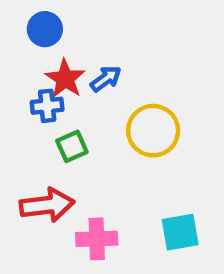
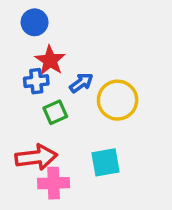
blue arrow: (106, 79) -> (81, 83), moved
cyan square: (180, 232) -> (105, 162), moved
pink cross: (97, 239) -> (54, 183), moved

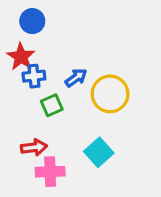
red star: (50, 60) -> (21, 57), moved
red arrow: (36, 157) -> (34, 147), size x0.7
cyan square: (105, 162) -> (99, 152), turned -32

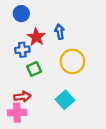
red star: (21, 57) -> (36, 37), moved
blue arrow: (76, 78) -> (60, 32), moved, turned -64
pink cross: (50, 172) -> (17, 113), moved

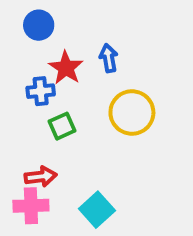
cyan square: (65, 100) -> (97, 210), moved

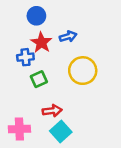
blue circle: (39, 25) -> (36, 16), moved
blue arrow: (109, 58) -> (68, 36), turned 84
red arrow: (41, 177) -> (52, 111), moved

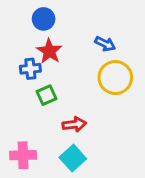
blue arrow: (68, 36) -> (105, 44), moved, turned 42
yellow circle: (83, 71) -> (115, 78), moved
red arrow: (52, 111) -> (74, 124), moved

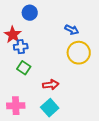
red star: (49, 51) -> (13, 35), moved
green square: (46, 95) -> (24, 68), moved, turned -32

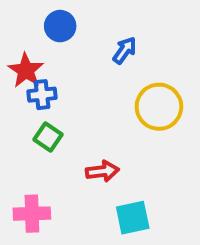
blue arrow: (72, 30) -> (125, 50), moved, turned -80
cyan square: (50, 108) -> (133, 218), moved, turned 30

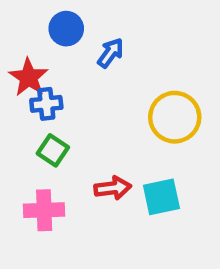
blue arrow: (125, 50) -> (111, 53), moved
pink cross: (32, 214) -> (44, 210), moved
cyan square: (133, 218) -> (161, 197), moved

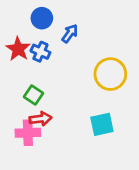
blue cross: (46, 104) -> (40, 52), moved, turned 30
red arrow: (113, 188) -> (40, 119), moved

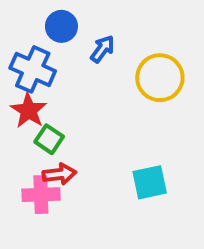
red star: (18, 49) -> (29, 110), moved
blue cross: (40, 52) -> (33, 69), moved, size x1.5
yellow circle: (110, 74) -> (160, 78), moved

